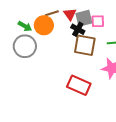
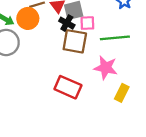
pink square: (98, 21) -> (87, 23), moved

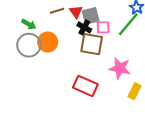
orange circle: (28, 18) -> (48, 42), moved
green line: (115, 38) -> (128, 24), moved, turned -45

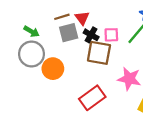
gray square: (91, 16) -> (69, 33), moved
orange circle: (48, 42) -> (53, 69), moved
red rectangle: (85, 86) -> (92, 98), turned -60

